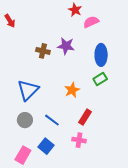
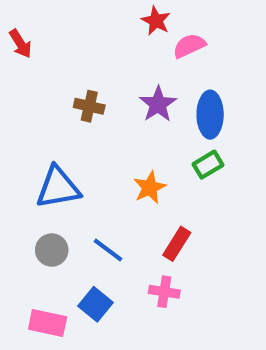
purple star: (66, 46) -> (158, 104), moved, turned 30
blue triangle: (28, 90) -> (58, 188), turned 35
pink rectangle: (23, 155) -> (48, 323), turned 72

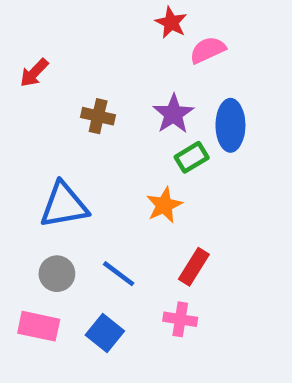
red arrow: (20, 44) -> (34, 73), moved, turned 76
green rectangle: (208, 165) -> (192, 157), moved
pink rectangle: (48, 323) -> (39, 326), moved

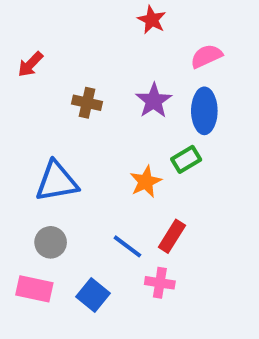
pink semicircle: (208, 50) -> (206, 56), moved
green rectangle: (192, 157) -> (186, 159), moved
blue line: (119, 274) -> (127, 246), moved

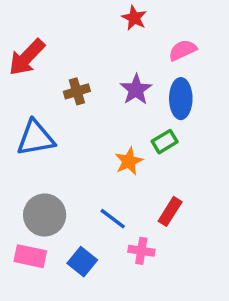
red arrow: (30, 64) -> (27, 57), size x1.6
brown cross: (87, 103) -> (77, 91), turned -30
blue triangle: (57, 182) -> (36, 138), moved
red rectangle: (172, 236) -> (170, 211), moved
gray circle: (51, 242) -> (45, 215), size x1.5

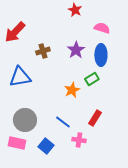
pink semicircle: (183, 50) -> (102, 28), turned 42

